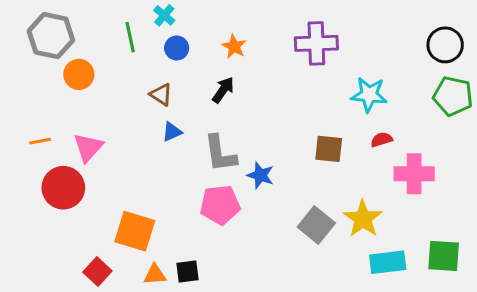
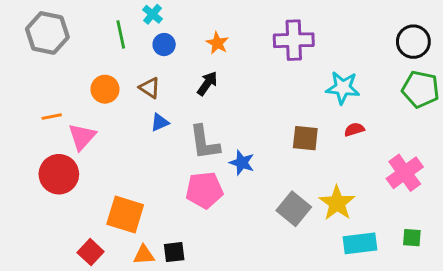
orange circle: (79, 74) -> (105, 89), moved
orange line: (40, 141) -> (52, 117), moved
pink cross: (414, 174) -> (405, 173), moved, turned -36
green square: (444, 256) -> (412, 238), size x0.6

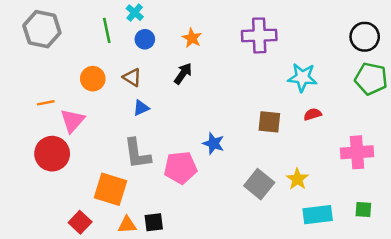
gray L-shape: (204, 143) -> (137, 154), moved
pink cross: (405, 173) -> (357, 152), turned 32
yellow star: (337, 203) -> (297, 179), size x0.7

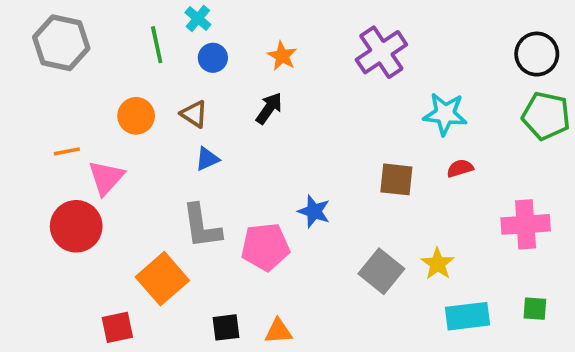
purple cross: (259, 35) -> (381, 52), turned -32
orange square: (111, 189) -> (162, 279), turned 32
red square: (80, 222) -> (117, 327), turned 35
orange triangle: (127, 225) -> (278, 331), moved

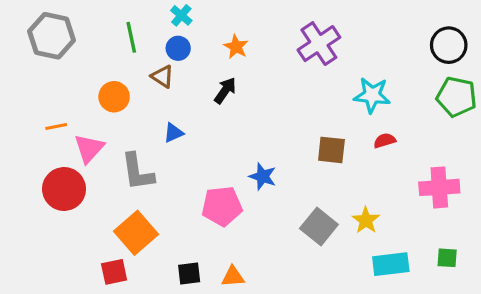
cyan cross: (198, 18) -> (181, 15), moved
brown triangle: (194, 114) -> (163, 76), moved
gray L-shape: (202, 226) -> (138, 172), moved
red square: (117, 327) -> (114, 272), moved

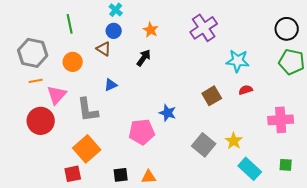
gray hexagon: (52, 36) -> (33, 53), moved
green line: (131, 37) -> (70, 24), moved
brown square: (331, 150) -> (212, 96), turned -36
cyan rectangle: (391, 264) -> (250, 169), turned 50

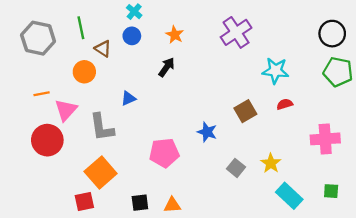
brown triangle: (104, 49) -> (103, 49), moved
gray hexagon: (33, 53) -> (38, 38), moved
blue star: (168, 113) -> (207, 132), moved
gray square: (204, 145) -> (236, 168), size x0.7

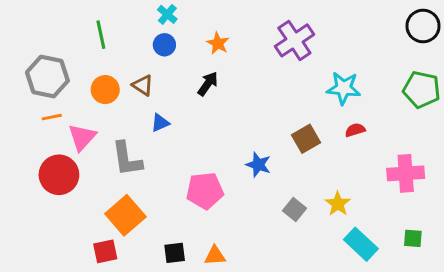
black circle: (332, 34) -> (423, 26), moved
gray hexagon: (38, 38) -> (47, 77), moved
brown triangle: (103, 49) -> (143, 85), moved

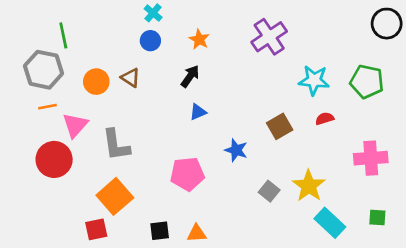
green line: (101, 35) -> (63, 35), moved
green pentagon: (422, 90) -> (367, 82), moved
blue triangle: (160, 123) -> (198, 112), moved
yellow star: (338, 204) -> (309, 186), size x1.4

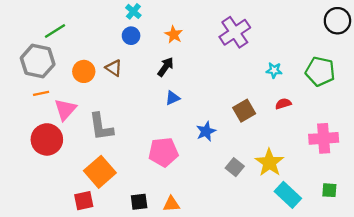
green line: (63, 35) -> (55, 31), turned 70
cyan star: (314, 80) -> (274, 70), size x0.6
blue star: (236, 150) -> (206, 131), turned 30

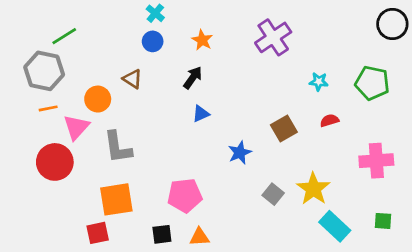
orange circle: (84, 71) -> (98, 99), moved
pink pentagon: (163, 152) -> (185, 195), moved
orange square: (100, 172) -> (116, 199), turned 32

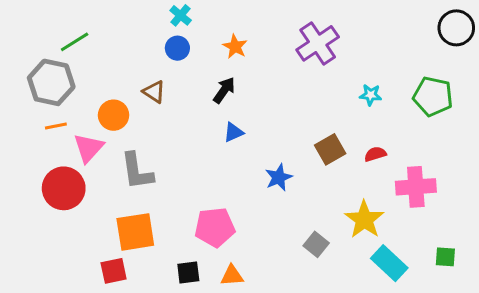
red semicircle: (329, 120) -> (375, 154), moved
pink cross: (376, 161) -> (416, 187), moved
gray square: (273, 194) -> (316, 244), moved

